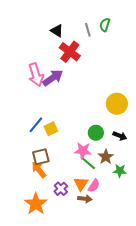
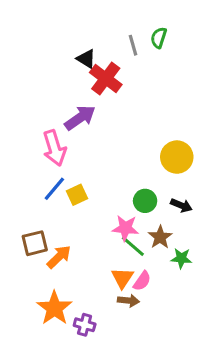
black triangle: (57, 31) -> (86, 59), moved
pink arrow: (36, 75) -> (54, 148), moved
brown square: (41, 157) -> (35, 243), moved
orange arrow: (39, 170) -> (59, 257), turned 84
purple cross: (61, 189) -> (85, 325), moved, turned -32

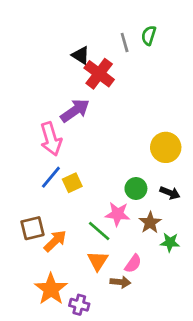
green line: (133, 246) -> (99, 231), moved
orange triangle: (122, 278) -> (98, 261), moved

